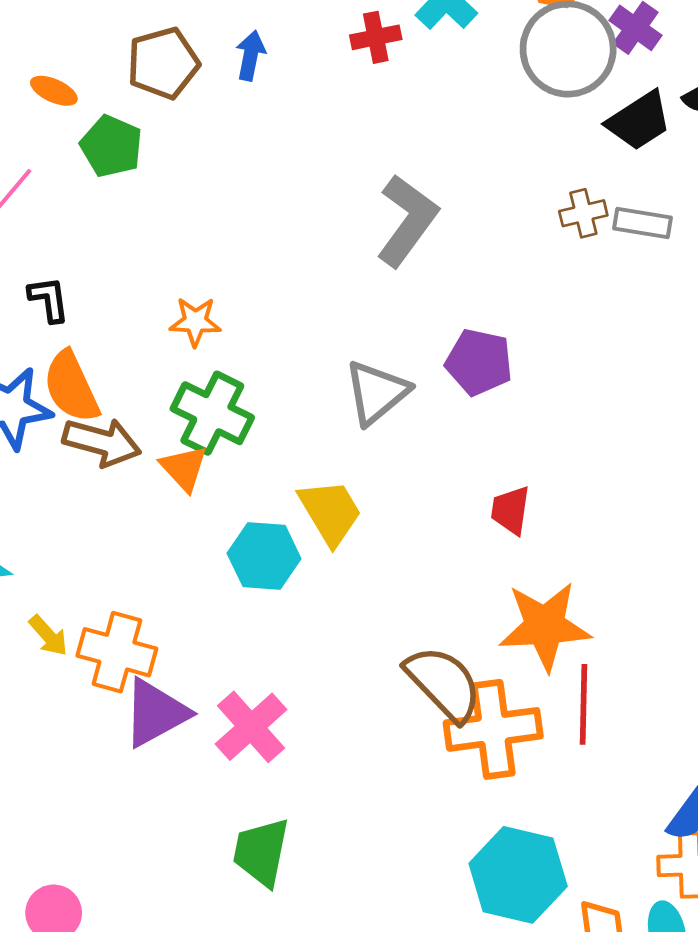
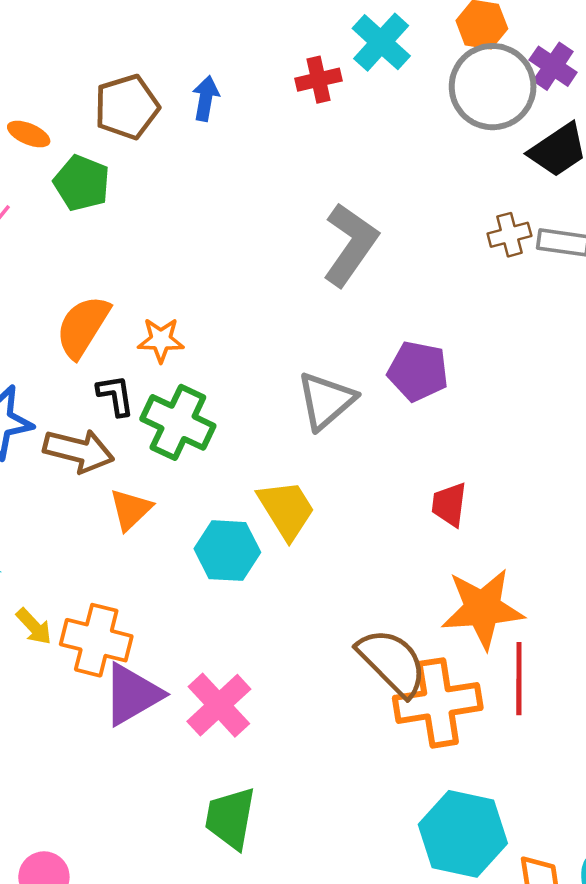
black L-shape: (49, 299) -> (115, 395), moved
orange semicircle: (71, 387) -> (83, 327), moved, turned 58
orange triangle: (184, 468) -> (131, 509), moved, turned 30

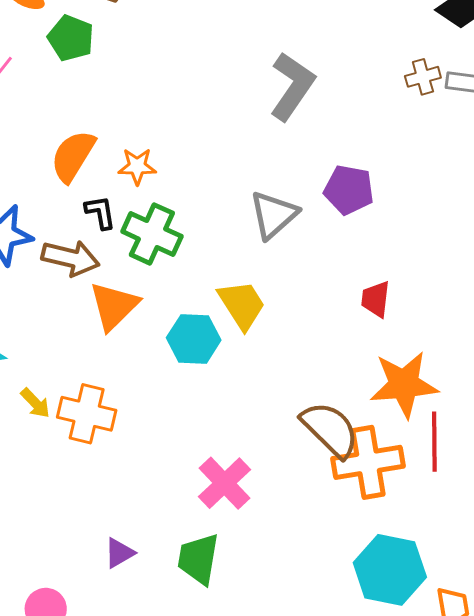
orange triangle: (131, 509) -> (114, 306), size x1.4
purple triangle: (132, 694) -> (119, 553), moved, size x0.6
pink cross: (219, 705) -> (224, 483), moved

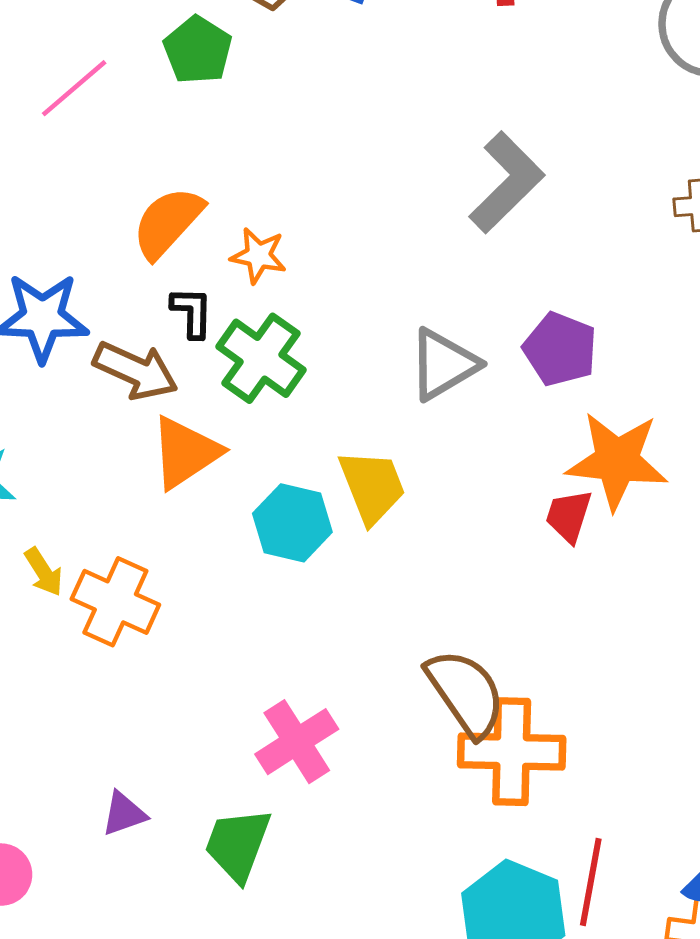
orange star: (404, 384) -> (617, 461), moved
red line: (434, 442) -> (591, 882), moved

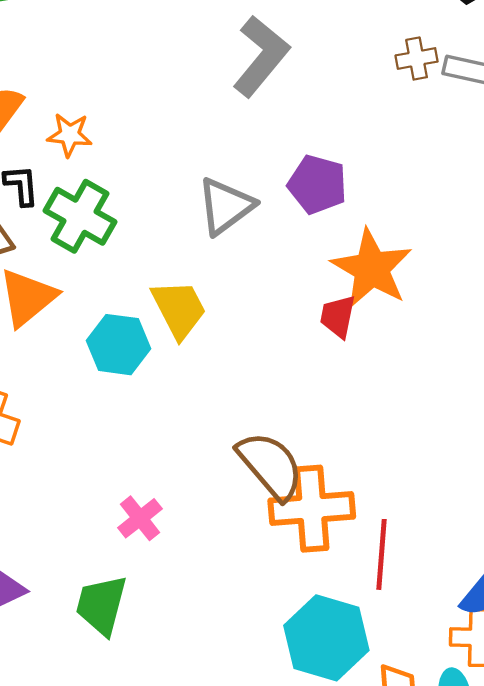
orange star: (617, 461) -> (372, 269), turned 30
pink cross: (297, 742) -> (140, 518), size x0.7
red line: (591, 882) -> (381, 554), moved

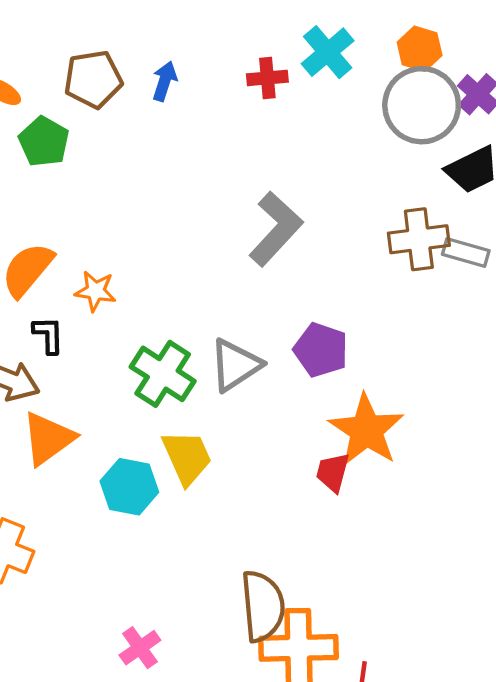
brown cross: (417, 59) -> (419, 239), size x1.6
green cross: (80, 216) -> (163, 374), moved
brown semicircle: (270, 466) -> (263, 606), turned 32

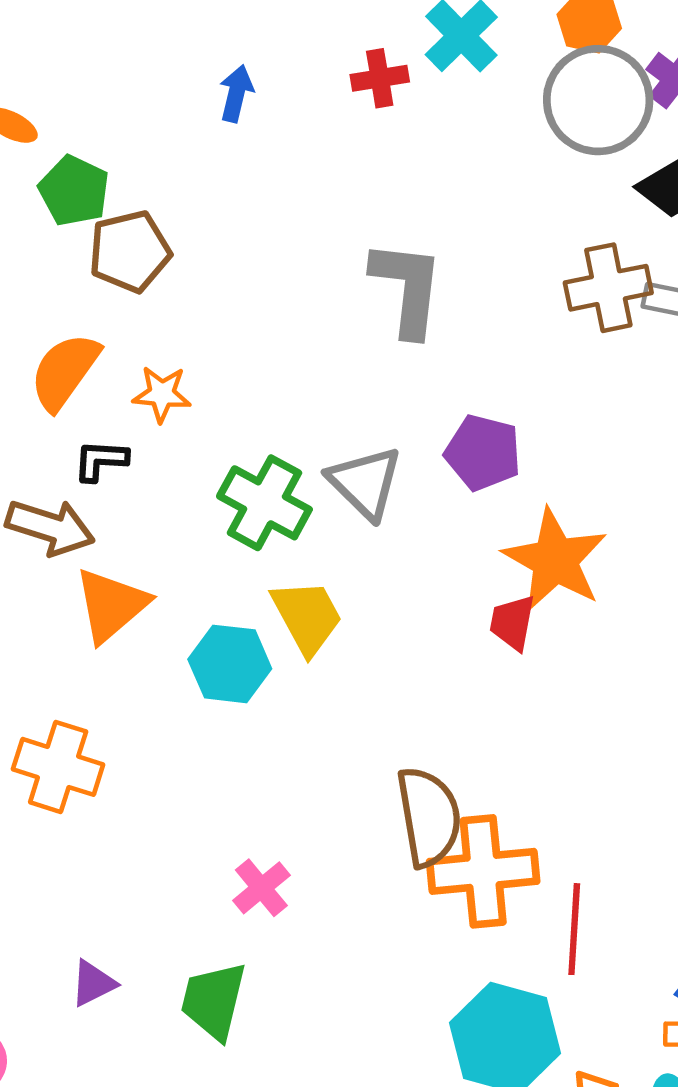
brown pentagon: (93, 79) -> (130, 251), moved
gray L-shape: (276, 229) -> (407, 288), turned -32
black L-shape: (48, 335) -> (101, 460), turned -81
gray triangle: (235, 365) -> (365, 483), turned -38

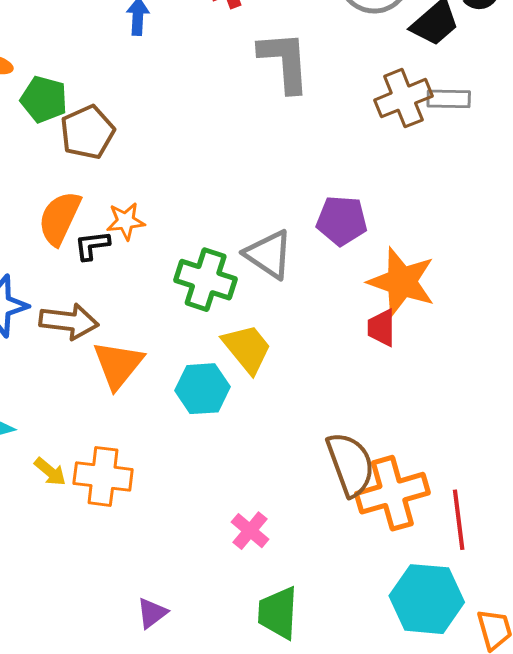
gray L-shape: (407, 288) -> (285, 61), moved
black L-shape: (101, 460) -> (92, 245), moved
green trapezoid: (214, 1001) -> (278, 613), moved

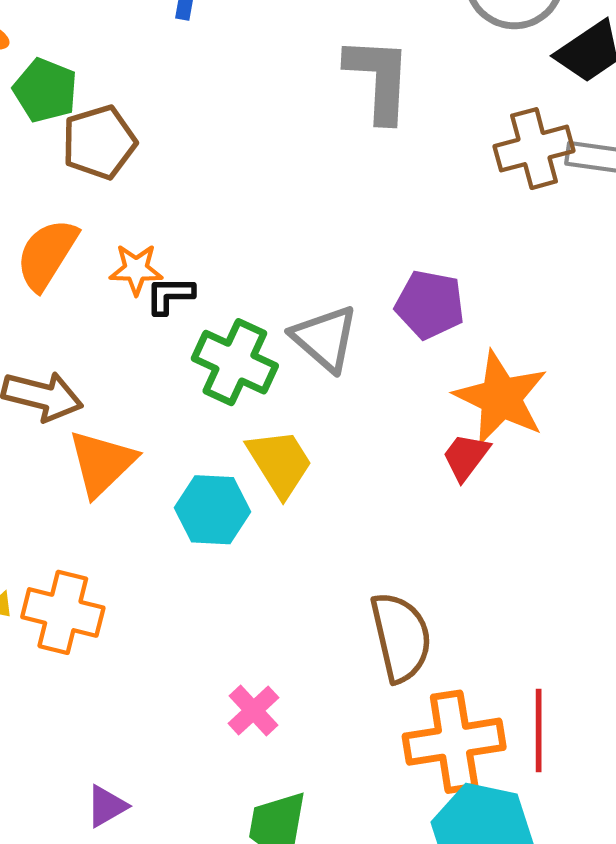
black L-shape: (92, 245) -> (170, 295), moved
red trapezoid: (381, 328) -> (466, 457), turned 30
orange cross: (392, 493) -> (454, 742), moved

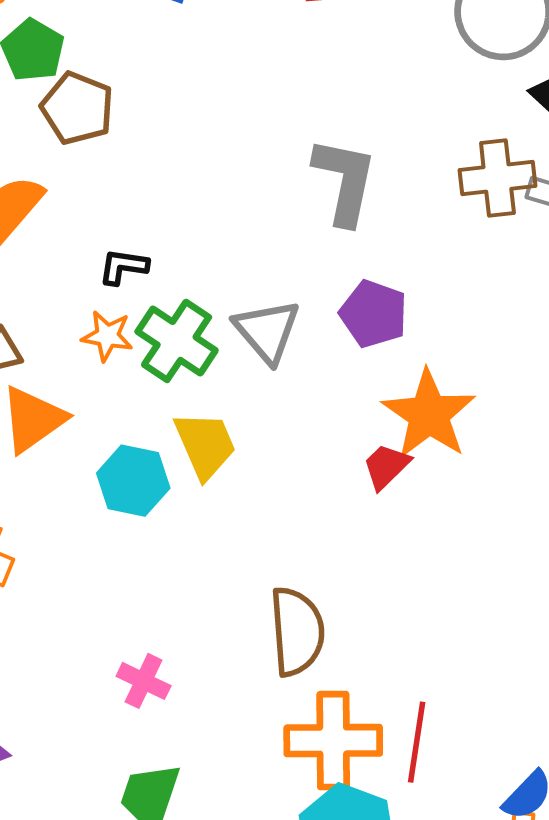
gray L-shape: (379, 79) -> (345, 181), moved
brown pentagon: (99, 142) -> (77, 108), turned 30
orange star: (136, 269) -> (107, 336), moved
pink cross: (253, 710) -> (144, 681), turned -30

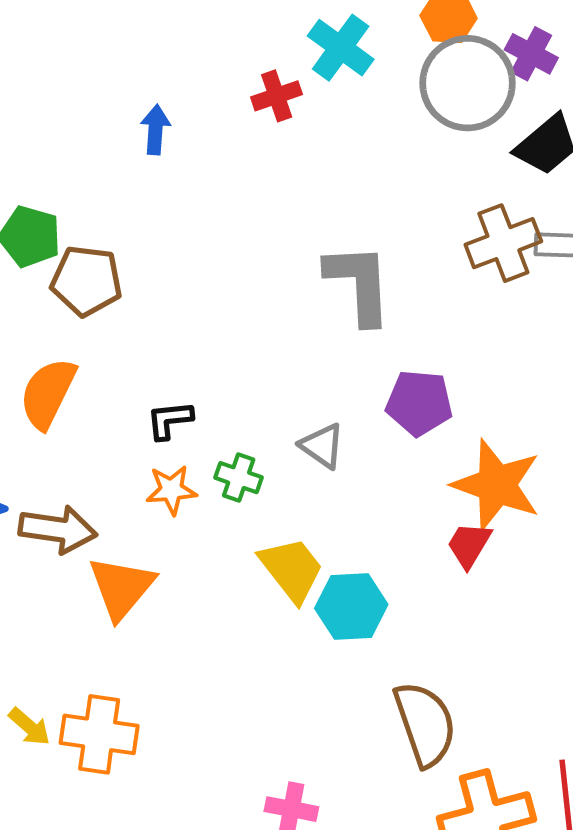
gray triangle: (267, 331) -> (322, 446), size x0.7
green cross: (177, 341) -> (239, 478), size x0.6
cyan hexagon: (133, 481) -> (351, 606), moved

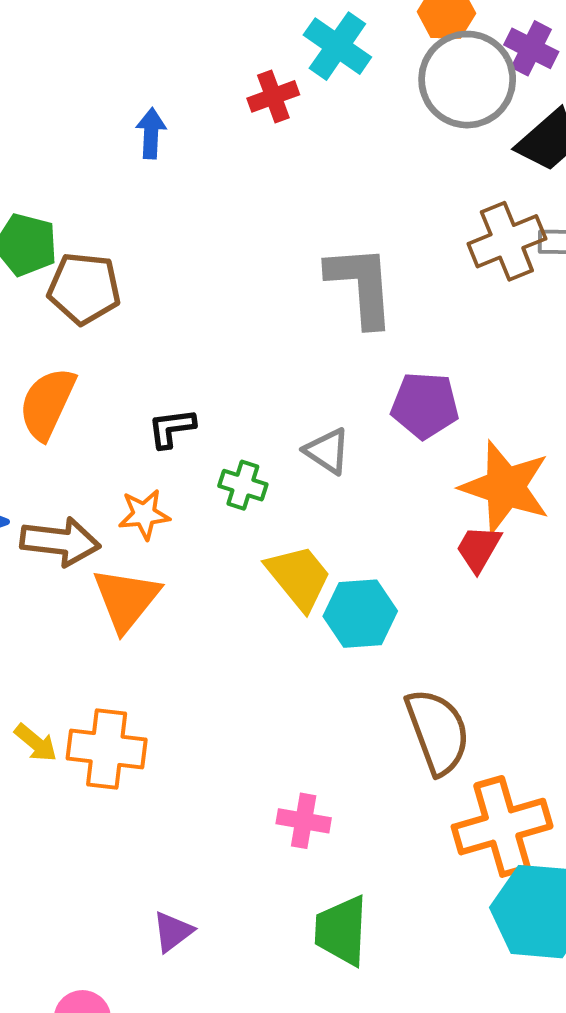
orange star: (171, 490) -> (144, 514), moved

